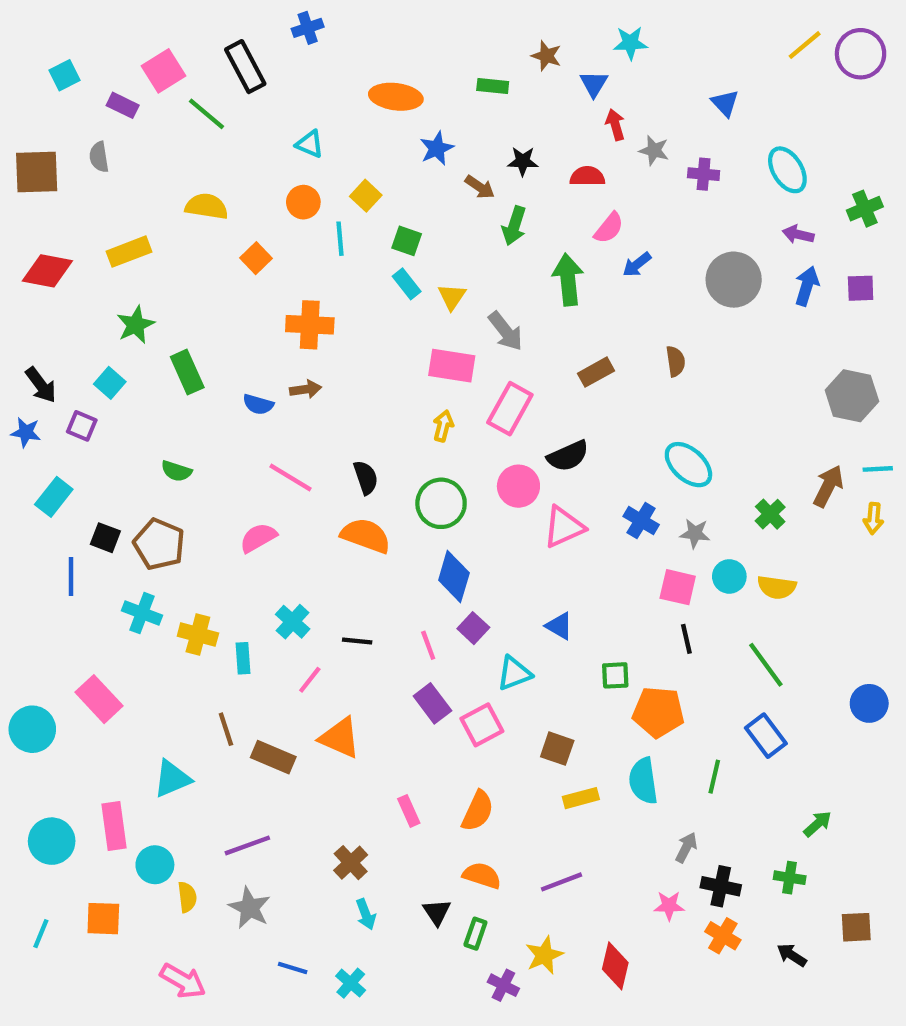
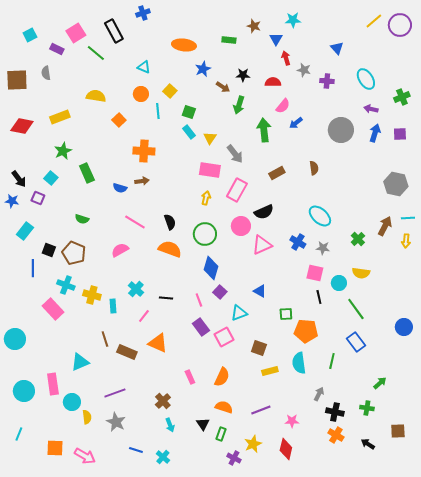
cyan circle: (729, 576) -> (339, 283), moved
pink rectangle: (99, 699) -> (53, 309), moved
pink star: (669, 906) -> (292, 421), moved
orange square: (103, 919) -> (55, 448), moved

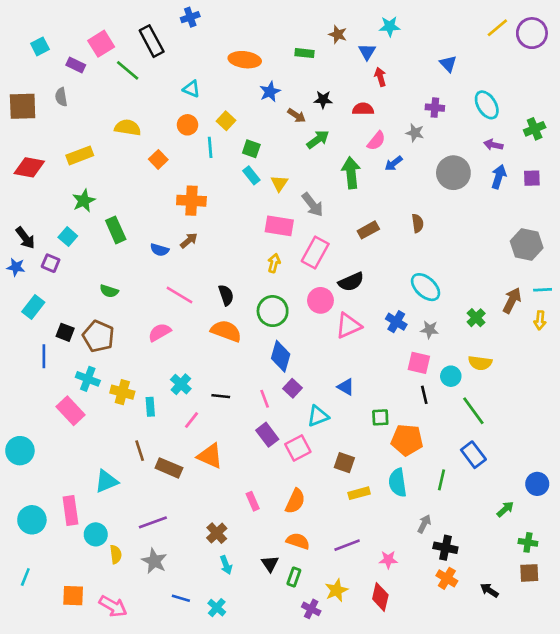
gray star: (304, 70) -> (415, 133), moved
green arrow: (239, 105) -> (318, 139), turned -144
brown arrow: (142, 181) -> (189, 241), turned -32
blue circle: (404, 327) -> (537, 484), moved
green cross: (367, 408) -> (528, 542), moved

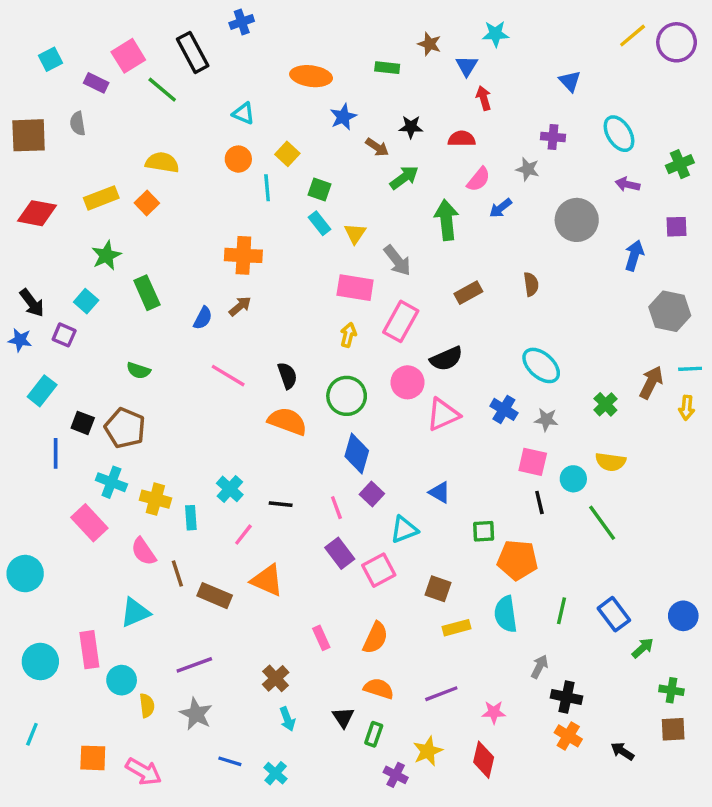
orange square: (158, 159) -> (147, 203), moved
blue arrow: (499, 177) -> (634, 255), moved
blue semicircle: (160, 250) -> (203, 318), turned -78
pink semicircle: (160, 332) -> (144, 552), moved, turned -95
blue rectangle: (473, 455) -> (614, 614), moved

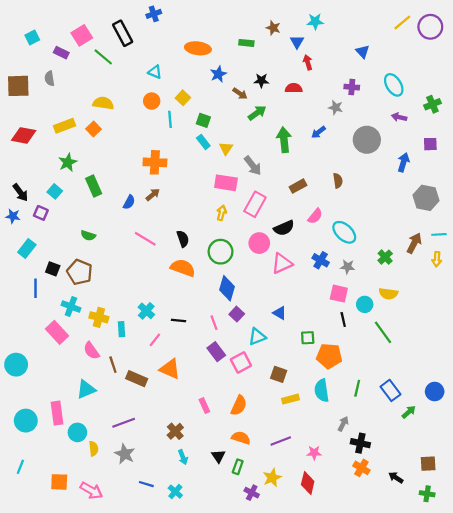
pink semicircle: (479, 179) -> (315, 216), moved
green cross: (671, 690) -> (427, 494), moved

